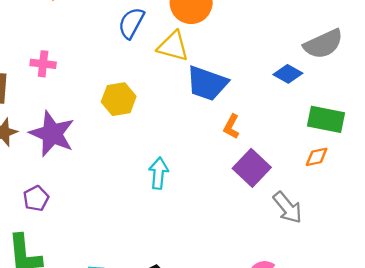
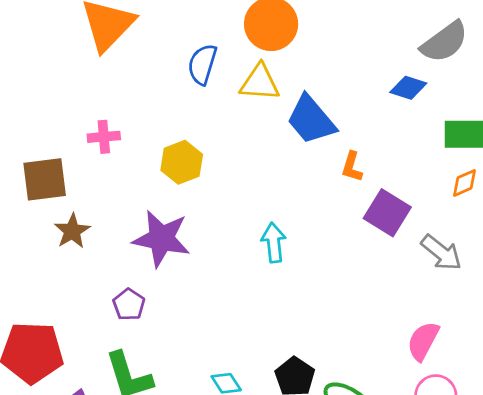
blue trapezoid: (207, 83) -> (311, 120), turned 42
yellow hexagon: (119, 99) -> (182, 162), moved
purple star: (52, 134) -> (162, 239), moved

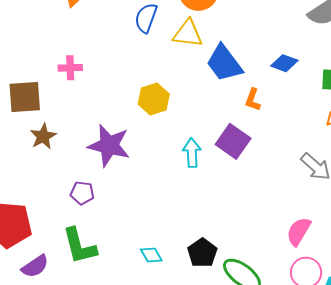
blue diamond: (408, 88) -> (284, 63), moved
yellow hexagon: (182, 162) -> (154, 99), moved
purple square: (387, 213) -> (233, 141), moved
purple pentagon: (129, 305) -> (82, 193), turned -30

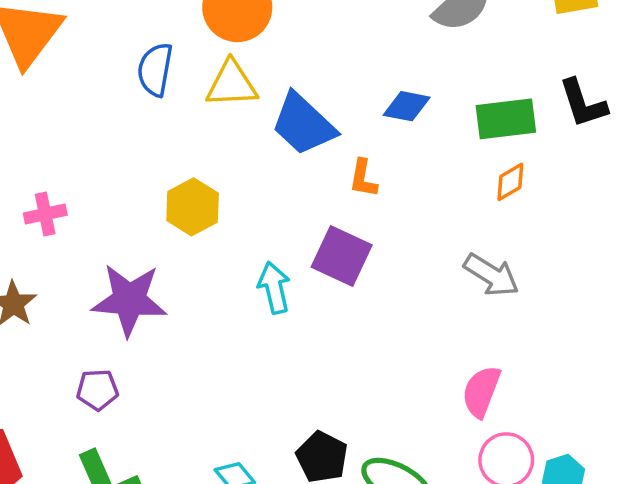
pink cross: (70, 68) -> (45, 214), moved

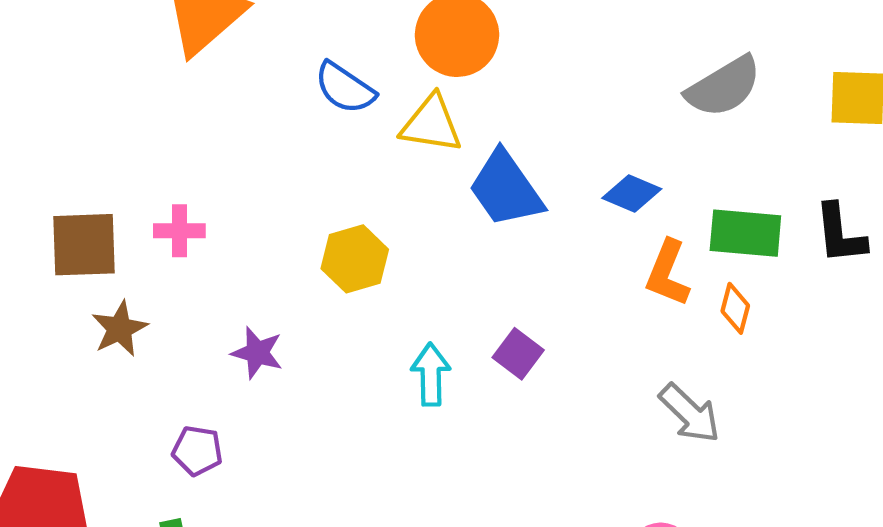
blue semicircle: (155, 70) -> (345, 88), turned -78
orange L-shape: (363, 178) -> (668, 273), moved, size x1.4
orange diamond: (510, 182) -> (735, 308), turned -57
purple square: (342, 256) -> (518, 354), size x0.7
purple star: (129, 300) -> (257, 353), size x0.6

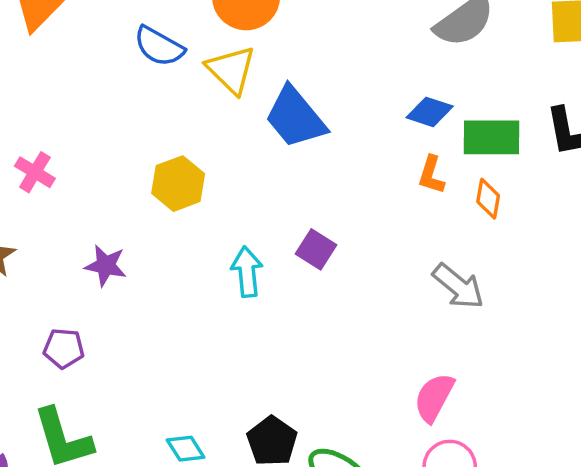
yellow triangle: (431, 124) -> (231, 70), turned 40
blue diamond: (632, 193) -> (430, 112), moved
pink cross: (179, 231) -> (35, 172), turned 36
orange L-shape: (668, 273) -> (431, 175), size x0.7

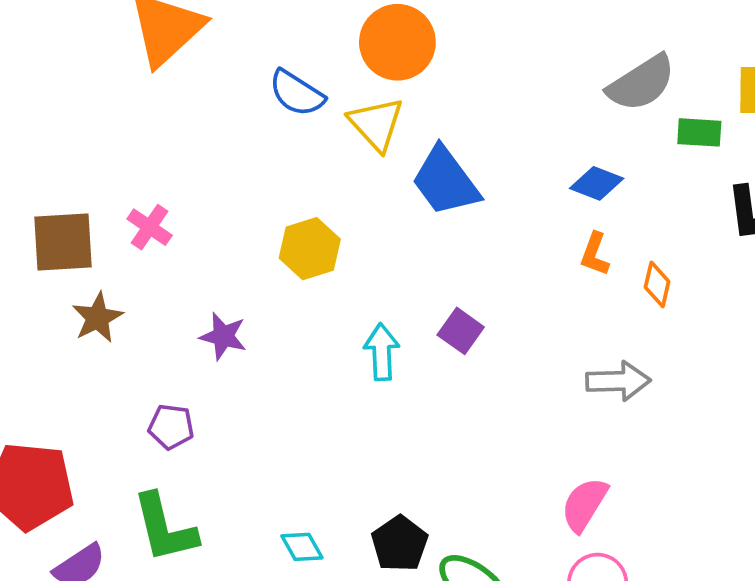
green rectangle: (491, 137) -> (699, 132), moved, size x0.7
gray arrow: (458, 286) -> (618, 381), turned -44

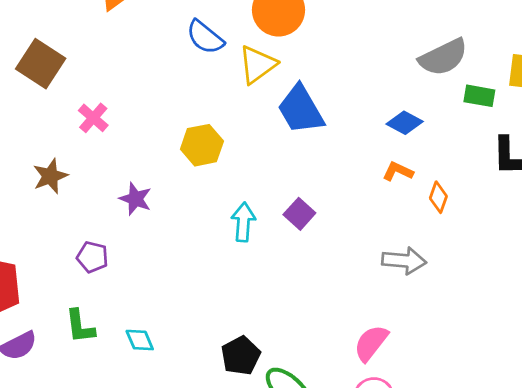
yellow triangle: (376, 124) -> (257, 65), turned 30
brown square: (63, 242) -> (41, 64), moved, turned 30
orange L-shape: (595, 254) -> (398, 171), turned 88
green L-shape: (165, 528) -> (80, 326), size x0.7
cyan diamond: (302, 547) -> (140, 340), moved

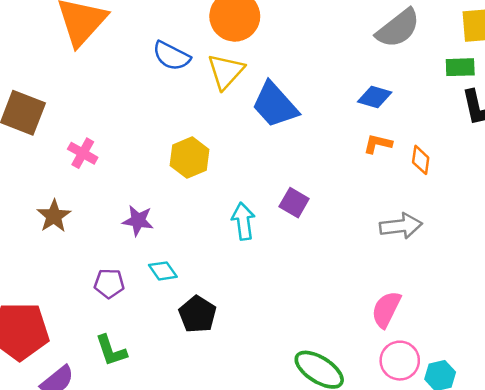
green rectangle: (479, 96) -> (460, 67), moved
cyan diamond: (140, 340) -> (163, 271), moved
black pentagon: (241, 356) -> (197, 314), moved

